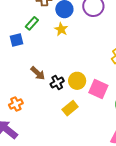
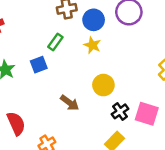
yellow circle: (77, 81) -> (103, 85), moved
black cross: (57, 82) -> (120, 111), moved

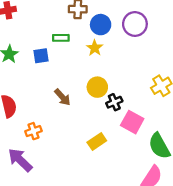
green rectangle: (55, 42) -> (61, 38), turned 42
black cross: (120, 111) -> (114, 102), moved

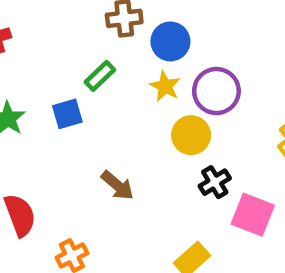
purple circle: (135, 24) -> (216, 91), moved
green rectangle: (61, 38) -> (100, 76), turned -35
yellow circle: (97, 87) -> (191, 135), moved

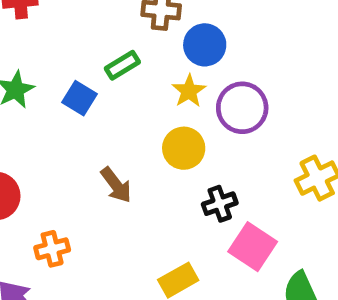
blue square: (67, 114) -> (79, 98), turned 36
yellow circle: (191, 135) -> (184, 148), moved

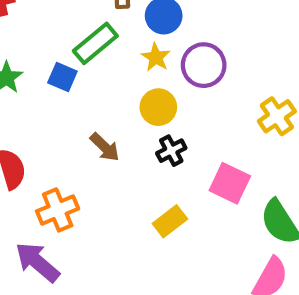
green rectangle: (122, 65) -> (95, 43), size x1.5
black cross: (220, 204) -> (171, 151), moved
orange cross: (52, 249) -> (58, 210), size x1.4

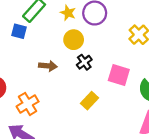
brown arrow: (105, 147) -> (48, 66), turned -30

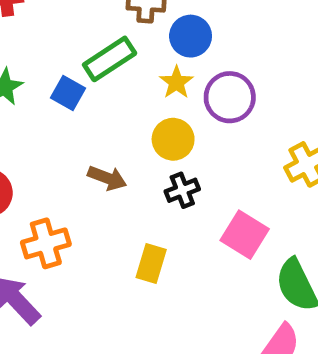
yellow rectangle: (89, 101) -> (151, 263), moved, turned -42

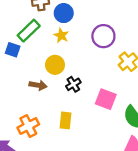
purple circle: (230, 97) -> (103, 36), moved
yellow circle: (173, 139) -> (55, 65), moved
orange cross: (46, 243) -> (28, 126), moved

